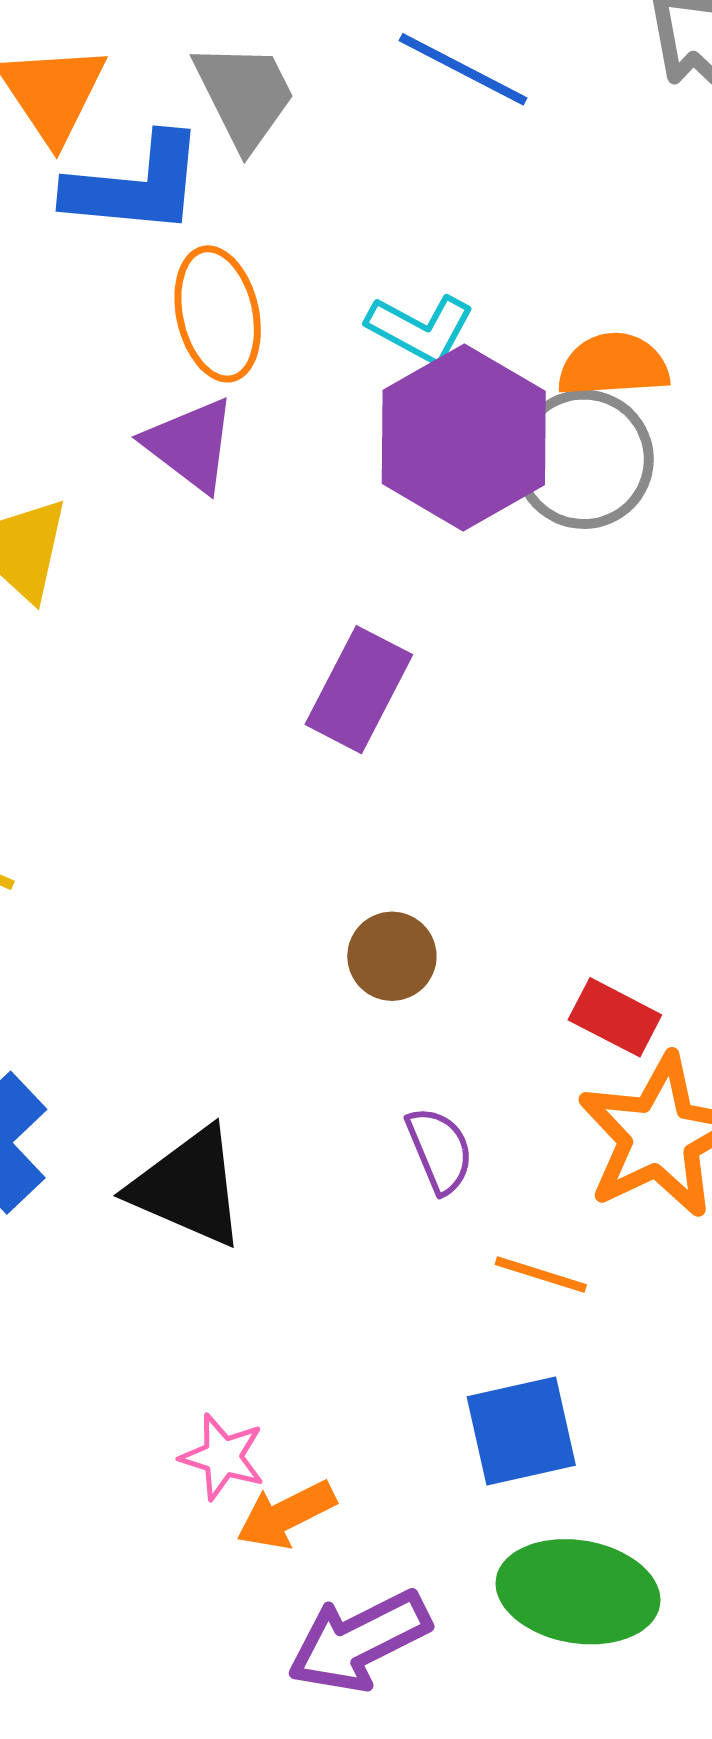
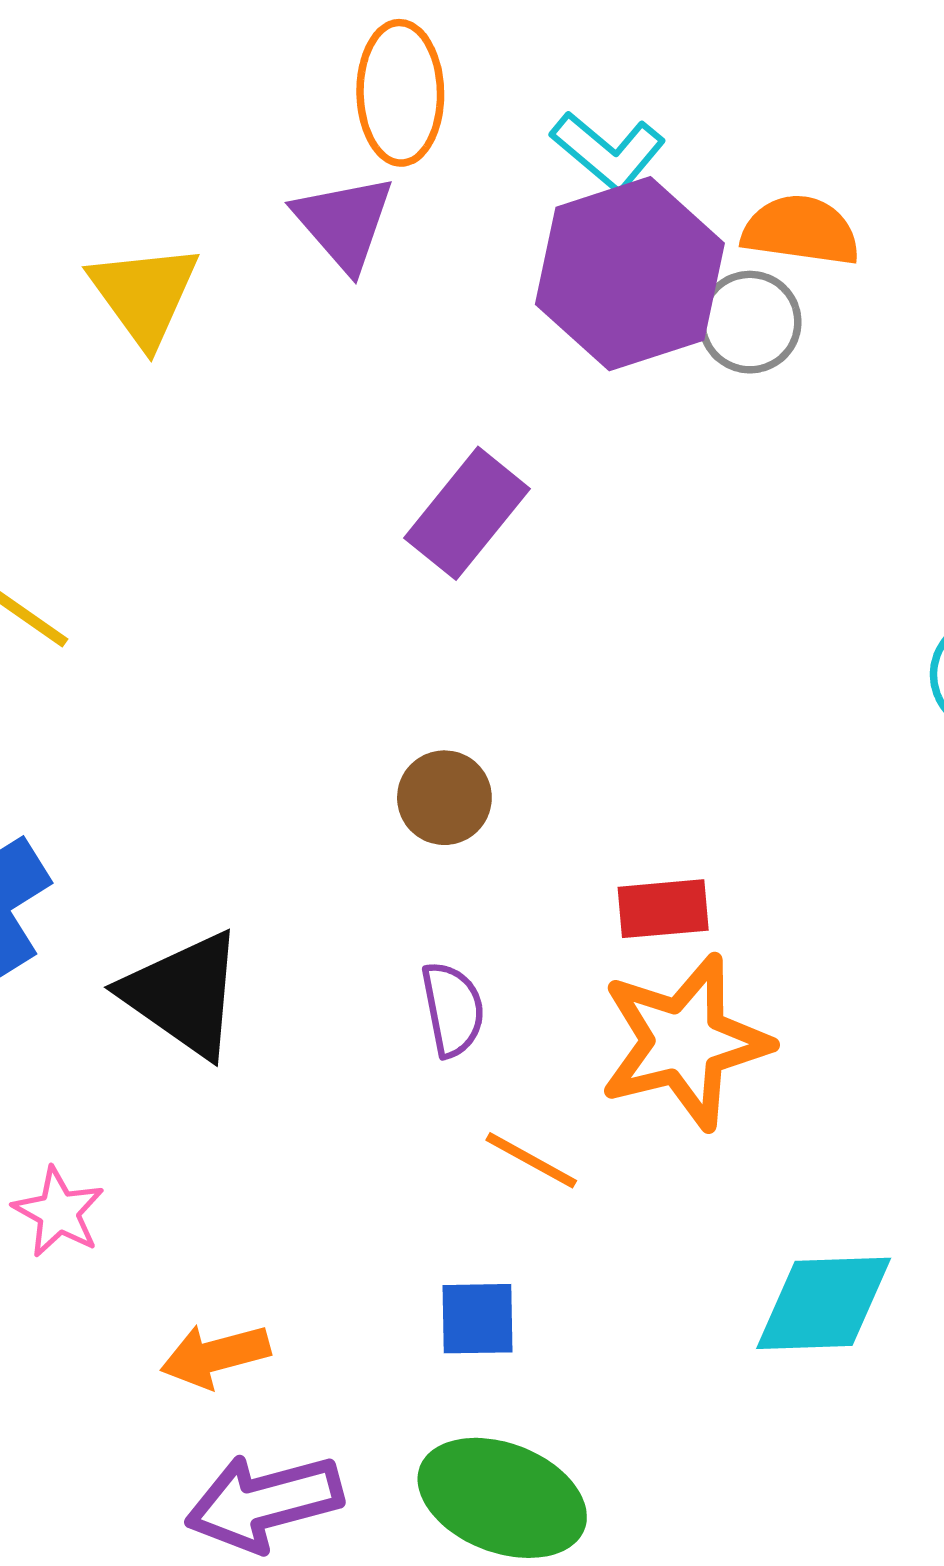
gray circle: (584, 459) -> (750, 322), size x0.7
red rectangle: (615, 1017) -> (663, 909), turned -44
blue square: (521, 1431) -> (478, 1319), size x0.7
pink star: (223, 1457) -> (59, 1212), moved

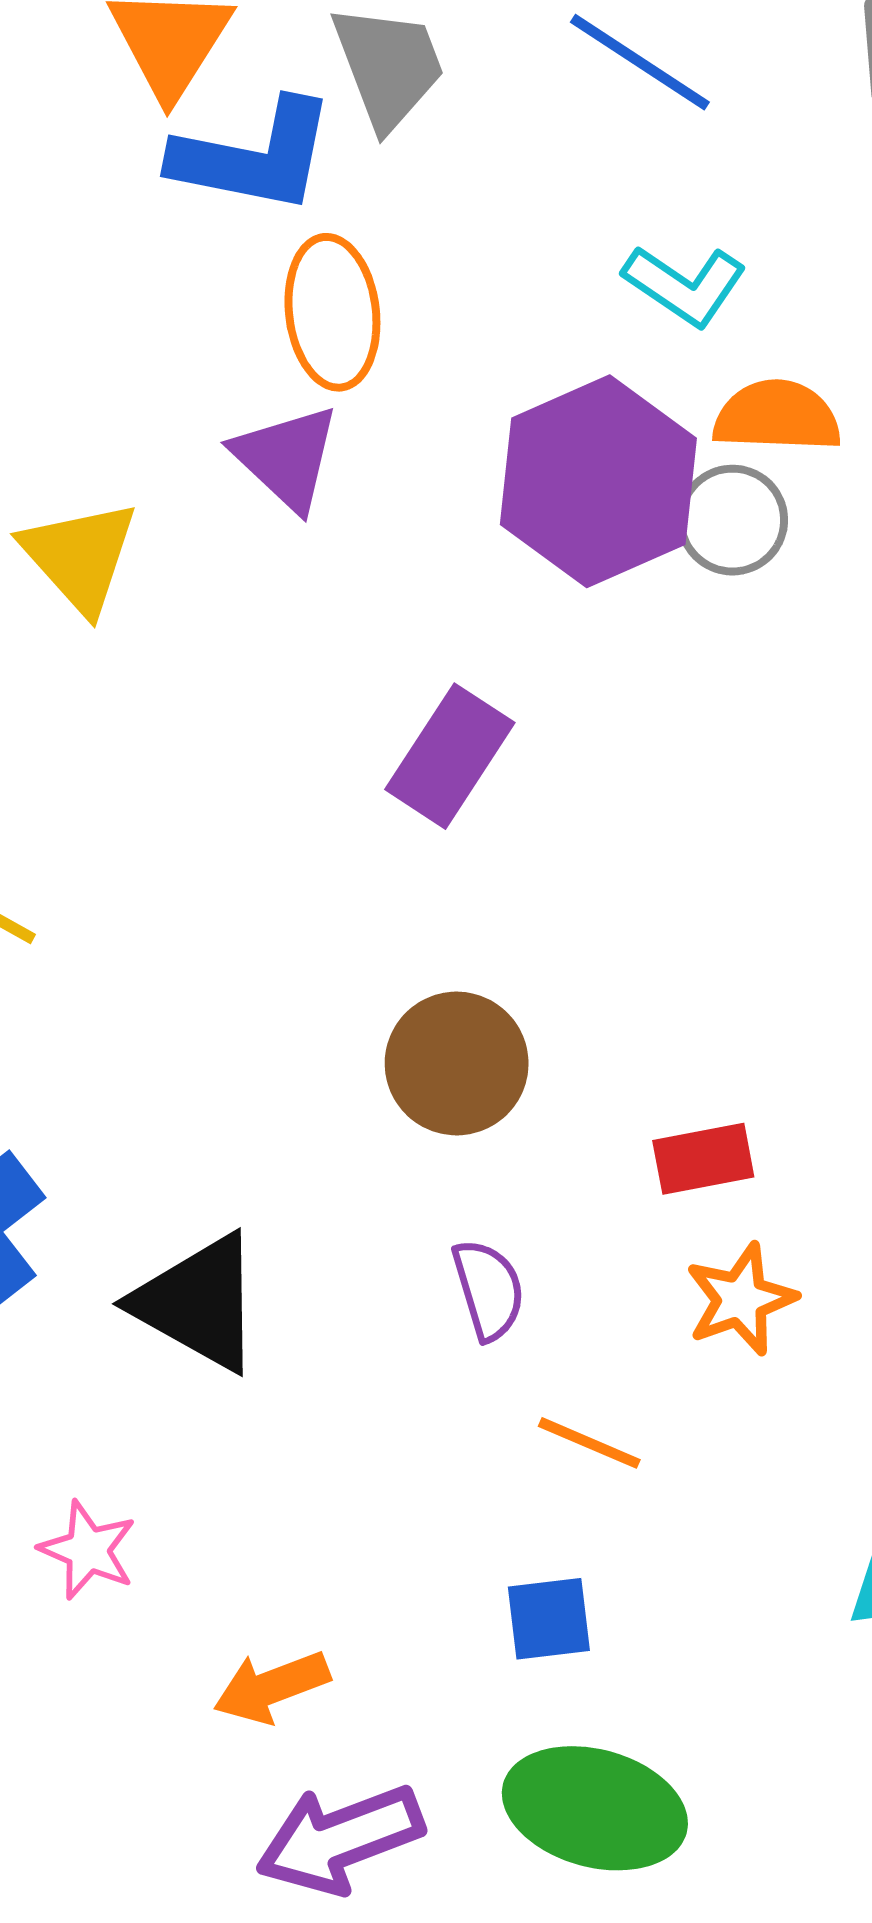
cyan L-shape: (608, 151) -> (685, 285), moved
brown circle: (444, 798) -> (457, 1063), size x1.4
orange star: (685, 1042) -> (741, 1299), size x0.6

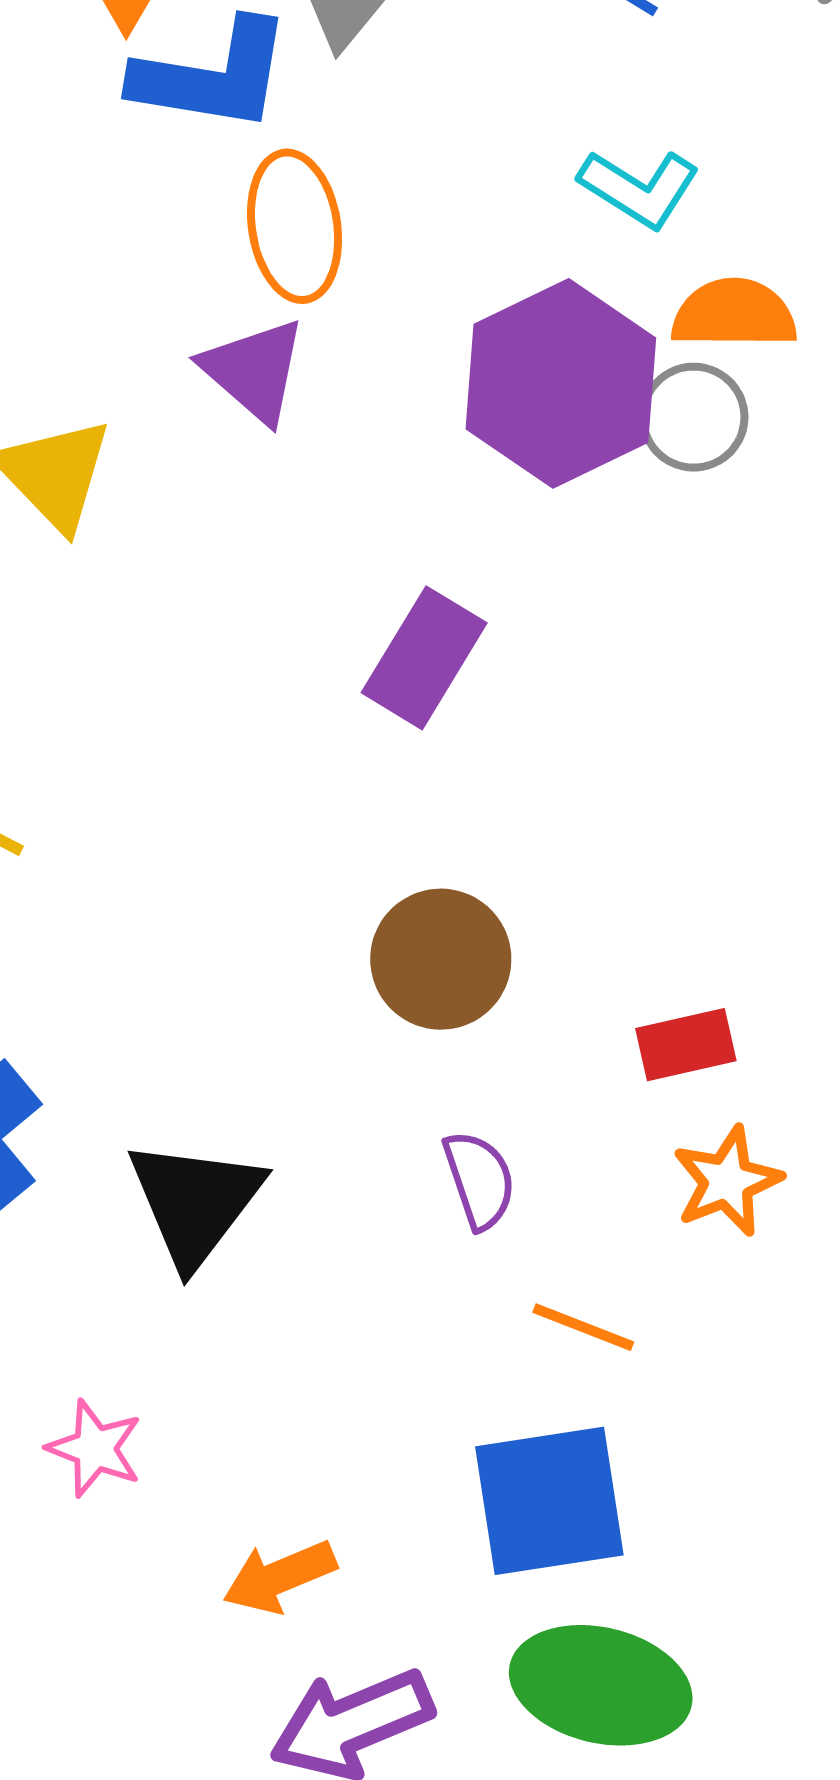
black triangle: (198, 1303) -> (195, 1202), turned 40
blue square: (549, 1619) -> (549, 1501), size x1.8

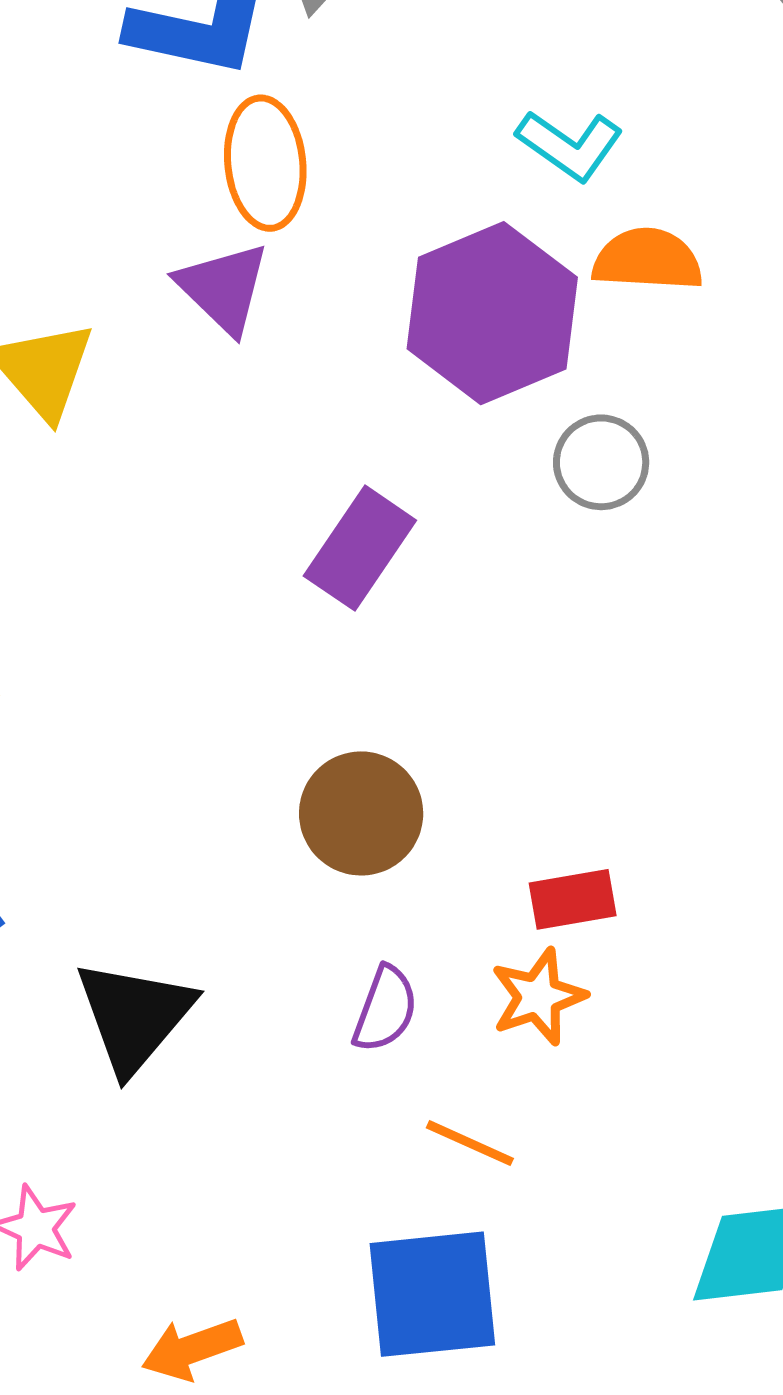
gray circle: (694, 417) -> (601, 462), moved
purple semicircle: (479, 1180) -> (385, 1009), turned 36
orange star: (727, 1181) -> (538, 997), moved

